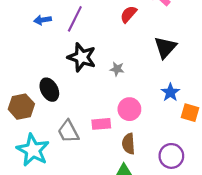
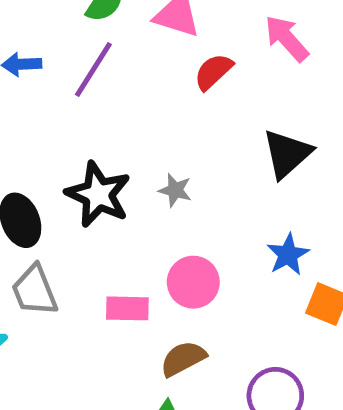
black star: (82, 57) -> (98, 194), moved
gray trapezoid: (68, 132) -> (34, 290), moved
brown semicircle: (128, 144) -> (183, 359), turned 60

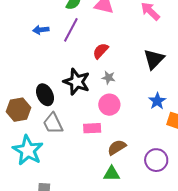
red semicircle: (213, 72) -> (101, 51), moved
pink circle: (193, 282) -> (109, 105), moved

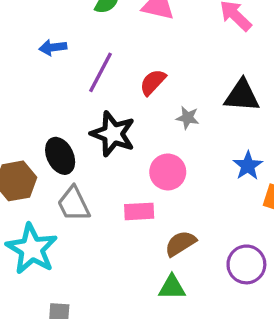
purple line: (71, 30) -> (101, 72), moved
black triangle: (154, 59) -> (242, 96), turned 50
gray star: (108, 78) -> (188, 118), moved

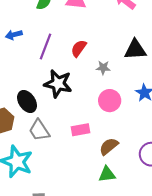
pink circle: (168, 172) -> (110, 101), moved

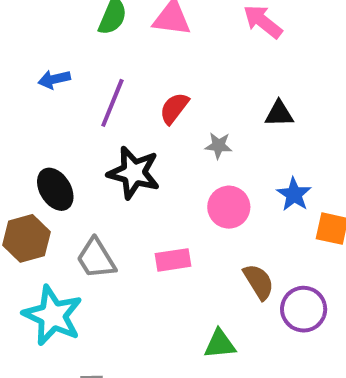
black triangle: (135, 50) -> (279, 114), size x0.7
black ellipse: (27, 102) -> (55, 189), moved
brown semicircle: (109, 146) -> (259, 282), moved, turned 96

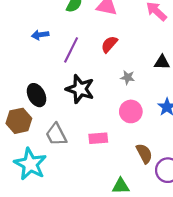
red semicircle: (174, 108) -> (109, 44), moved

